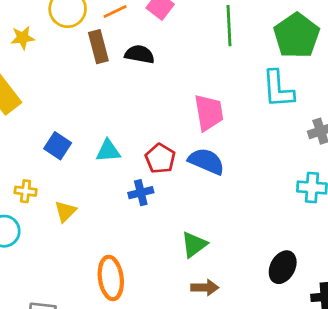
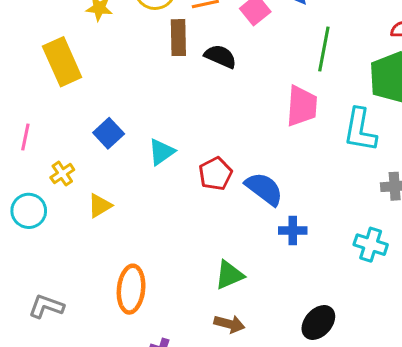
pink trapezoid: (209, 113) -> (302, 106), moved
cyan triangle: (108, 151) -> (161, 152), turned -44
yellow cross: (26, 191) -> (62, 174), turned 35
blue cross: (141, 193) -> (293, 231), moved

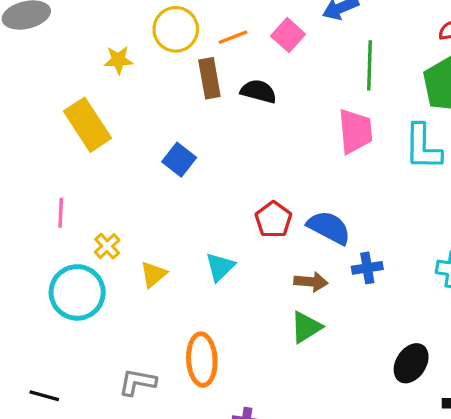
blue square: (109, 133) -> (179, 160), moved
cyan triangle: (161, 152) -> (220, 267), moved
cyan circle: (29, 211) -> (77, 292), size x1.4
gray L-shape: (46, 306) -> (137, 382), moved
brown arrow: (229, 324) -> (311, 282), moved

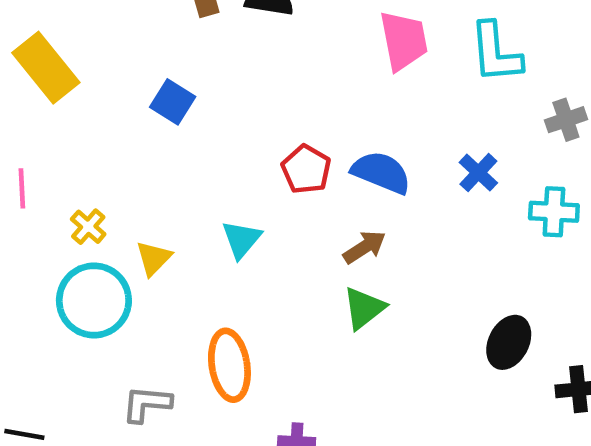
blue cross: (367, 268) -> (478, 173), moved, turned -32
brown arrow: (311, 282) -> (364, 247), turned -32
cyan circle: (77, 292) -> (94, 300), moved

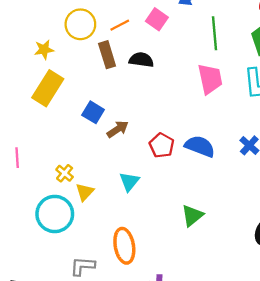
yellow rectangle: (46, 68) -> (48, 88), moved, turned 72
yellow cross: (88, 227) -> (65, 173), moved
brown arrow: (364, 247) -> (118, 129), moved

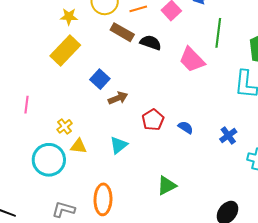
brown rectangle: (107, 55) -> (122, 32), turned -55
pink trapezoid: (210, 79) -> (192, 60), moved, turned 136
blue semicircle: (200, 146) -> (186, 127), size x0.6
yellow triangle: (85, 192) -> (79, 146), turned 42

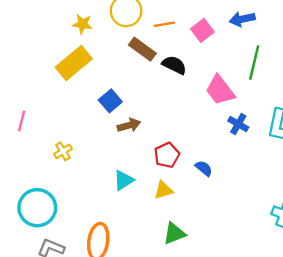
blue cross: (228, 135) -> (238, 124), moved, turned -30
yellow triangle: (79, 146) -> (163, 190), moved, turned -30
cyan circle: (49, 160) -> (37, 208), moved

